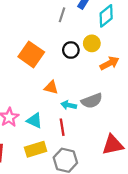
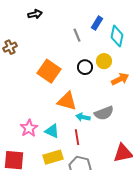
gray line: (62, 15) -> (77, 35), turned -40
cyan diamond: (106, 16) -> (117, 36), turned -40
orange triangle: (51, 87) -> (67, 101), size x1.5

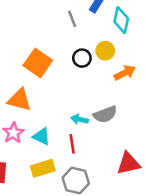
orange triangle: (67, 101) -> (19, 100), moved

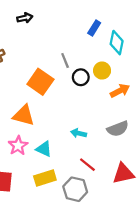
gray line: (72, 19) -> (65, 60), moved
gray semicircle: (105, 114) -> (118, 129), moved
red line: (72, 144) -> (87, 165), moved, turned -42

